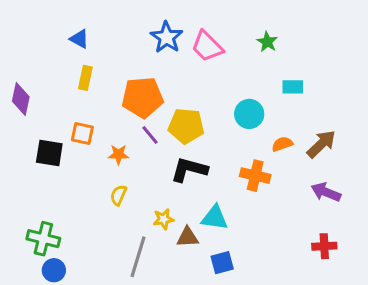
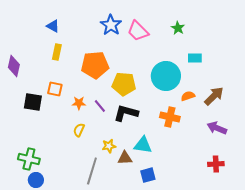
cyan circle: (249, 114) -> (166, 76), size x1.5
purple line: (150, 135) -> (100, 106), moved

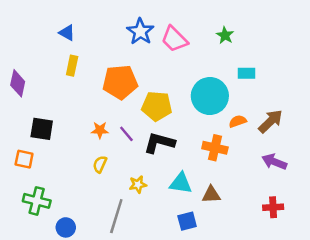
orange square: (55, 89) -> (24, 159), moved
brown triangle: (125, 158) -> (211, 195), moved
blue circle: (36, 180) -> (66, 227), moved

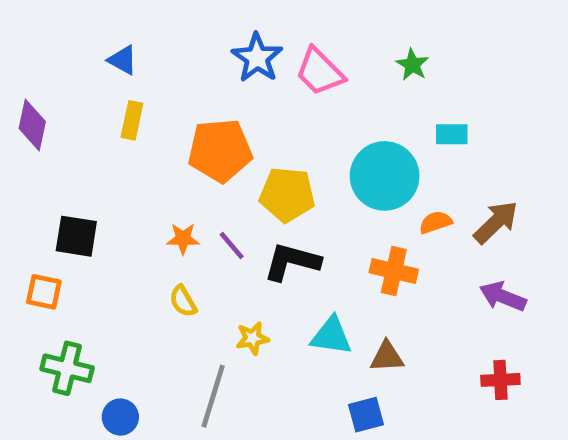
purple diamond: (18, 83) -> (32, 125), moved
yellow semicircle: (100, 164) -> (183, 301), turned -54
blue square: (187, 221) -> (366, 415), moved

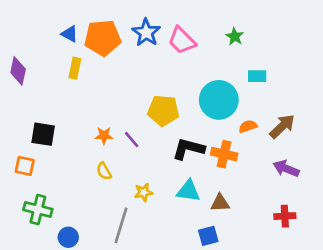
orange pentagon: (220, 150) -> (103, 38), moved
black L-shape: (292, 262) -> (188, 149), moved

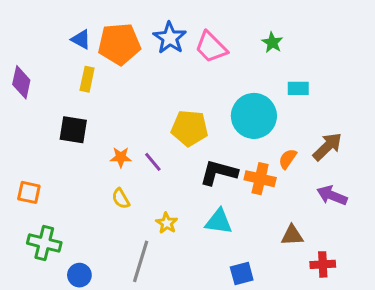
orange semicircle: (248, 126) -> (288, 159), moved, turned -36
black square: (43, 134) -> (73, 130), moved
yellow star: (144, 192) -> (167, 223), turned -30
brown triangle: (220, 203) -> (292, 235), moved
red cross: (285, 216) -> (323, 264), moved

